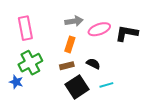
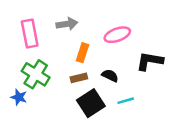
gray arrow: (74, 21) -> (67, 24), moved
black L-shape: (127, 33) -> (150, 61), moved
green cross: (30, 63) -> (36, 74), turned -30

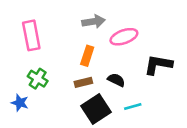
gray arrow: (67, 24) -> (93, 21), moved
green cross: (36, 74) -> (38, 79), size x0.7

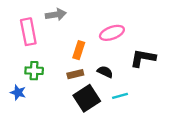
gray arrow: (93, 21) -> (56, 15), moved
green cross: (38, 79) -> (34, 71), turned -30

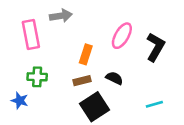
pink ellipse: (112, 33) -> (122, 36), turned -40
black L-shape: (143, 58) -> (156, 47), moved, turned 110
cyan line: (120, 96) -> (154, 104), moved

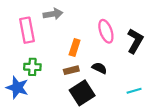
pink ellipse: (122, 36) -> (106, 31), turned -50
blue star: (20, 101) -> (17, 87), size x1.5

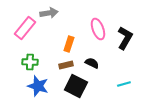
pink rectangle: (27, 30) -> (25, 28), turned 50
blue star: (17, 87) -> (38, 86), moved
black square: (82, 93) -> (76, 86), turned -30

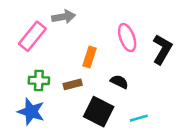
brown rectangle: (66, 65) -> (73, 84), moved
cyan line: (124, 84) -> (139, 118), moved
blue star: (38, 86) -> (31, 112), moved

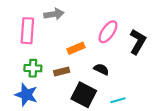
pink rectangle: (32, 36) -> (27, 31), turned -35
pink ellipse: (127, 38) -> (108, 32), turned 55
orange rectangle: (89, 57) -> (76, 48), turned 49

